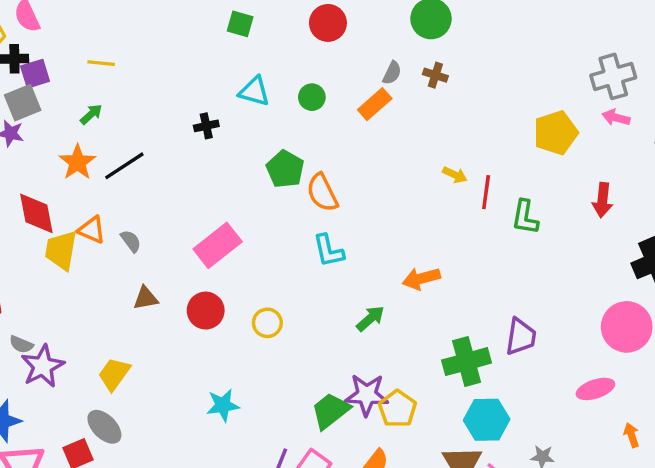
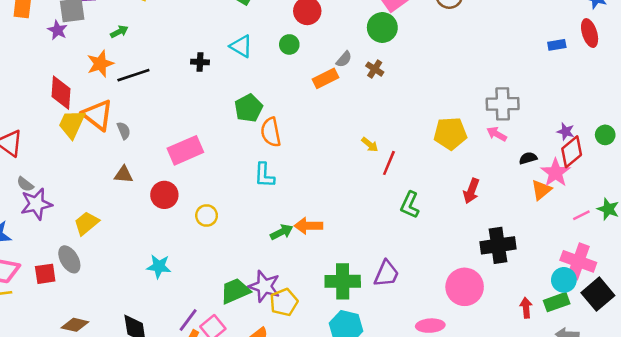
green circle: (312, 97) -> (289, 44), moved
green L-shape: (525, 217) -> (410, 205), moved
orange triangle: (92, 230) -> (98, 115), size x1.5
orange arrow: (421, 278) -> (308, 226), moved

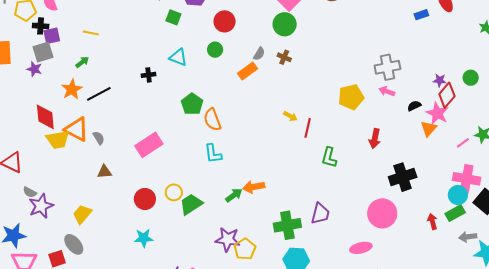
yellow trapezoid: (72, 124) -> (58, 140), turned -115
red circle: (164, 195) -> (145, 199), moved
green trapezoid: (235, 291) -> (191, 204), moved

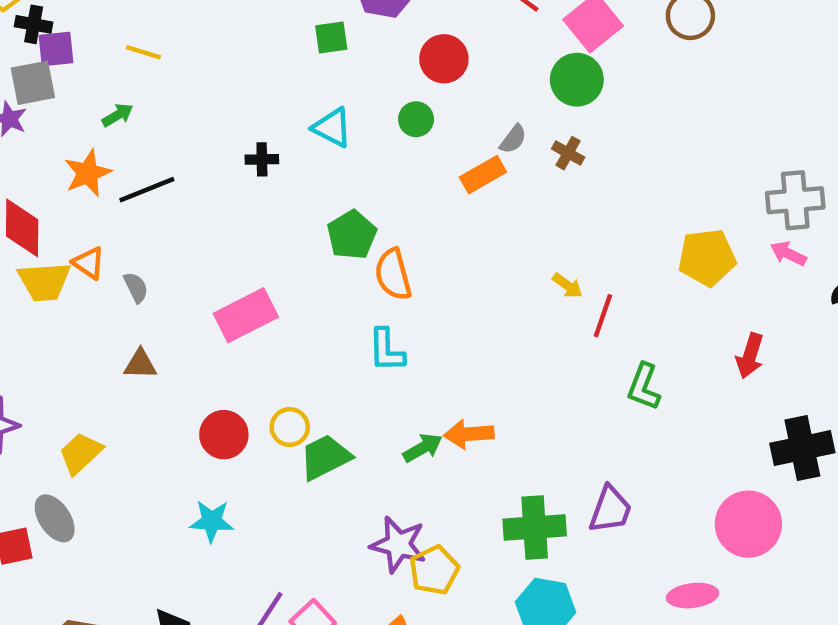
green square: (173, 17) -> (331, 38), turned -35
orange triangle: (77, 129) -> (89, 263), size x0.6

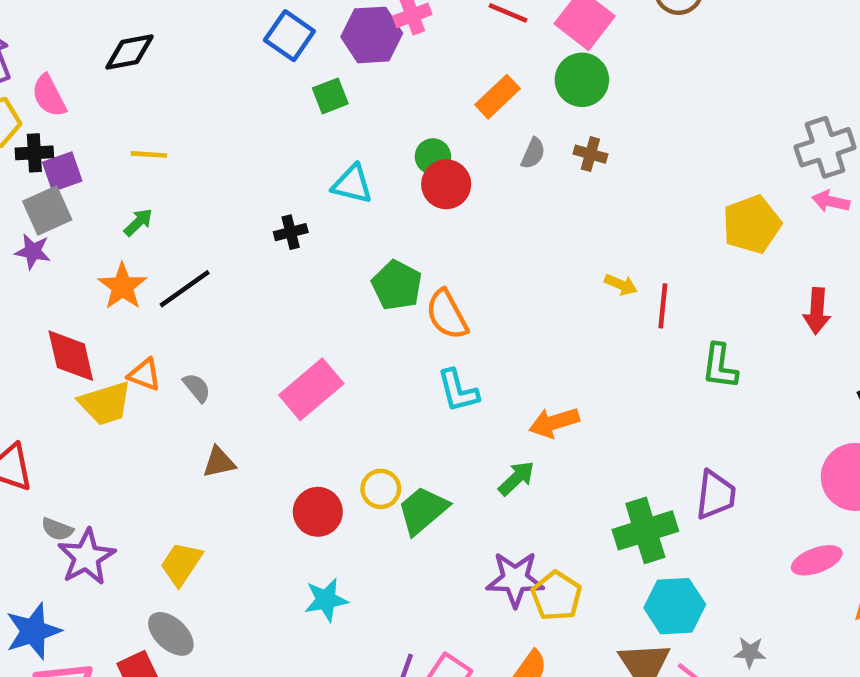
red circle: (444, 59) -> (446, 184), moved
orange rectangle: (483, 175) -> (497, 97), moved
orange arrow: (469, 434) -> (554, 422), moved

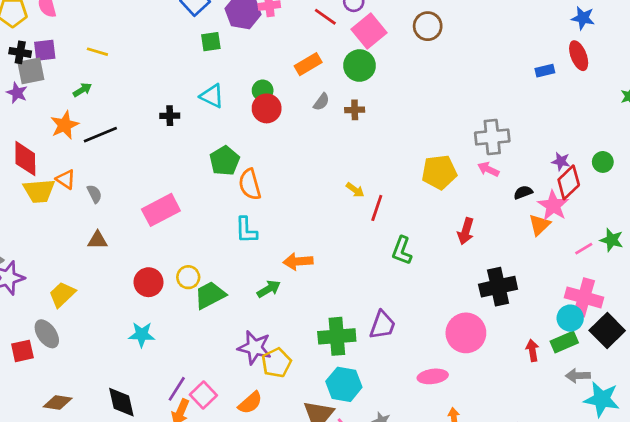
black cross: (34, 153) -> (20, 52), moved
brown cross: (590, 154) -> (355, 110), turned -30

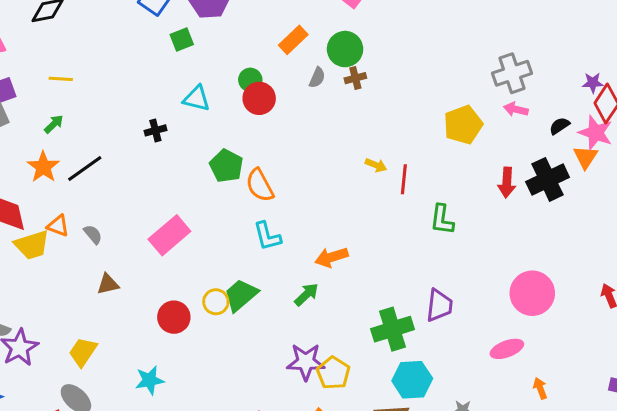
green circle: (359, 66) -> (345, 49), moved
black cross: (498, 287) -> (548, 179), moved
green trapezoid: (210, 295) -> (241, 295), moved
cyan star: (142, 335) -> (150, 380), moved

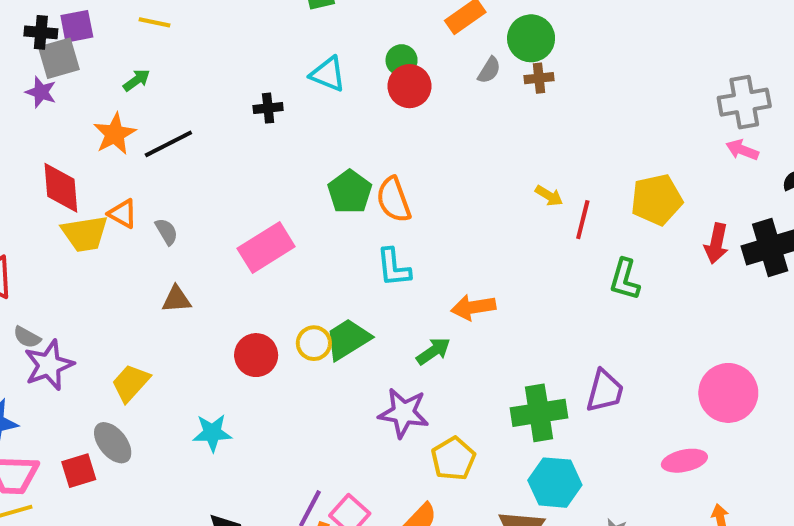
yellow pentagon: (463, 125) -> (657, 200), moved
green pentagon: (226, 166) -> (350, 192), moved
purple star: (306, 362) -> (404, 413), moved

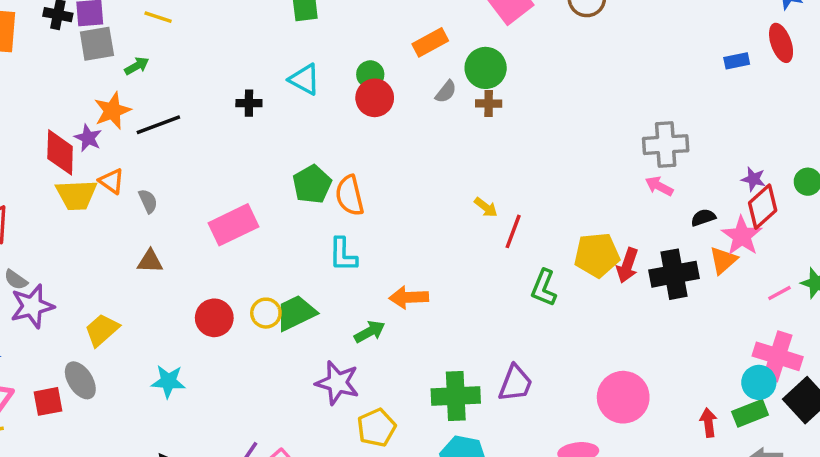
gray square: (59, 58) -> (97, 44), moved
purple star: (41, 92) -> (88, 138), moved
yellow pentagon: (657, 200) -> (597, 255), moved

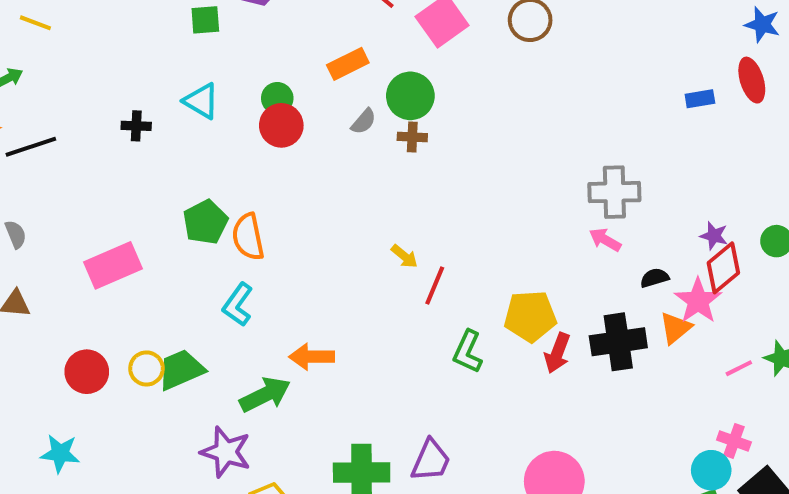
cyan L-shape: (343, 255) -> (238, 305), turned 33
red arrow: (627, 265) -> (557, 353), moved
green arrow: (370, 332) -> (265, 395), size x1.4
pink cross: (778, 356) -> (734, 441), size x0.6
cyan star: (168, 381) -> (60, 453), moved

